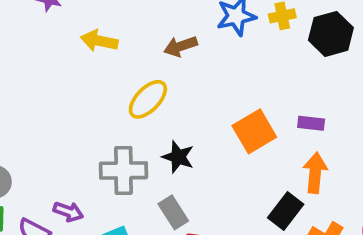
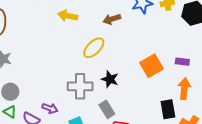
black rectangle: (286, 211) -> (168, 109), turned -48

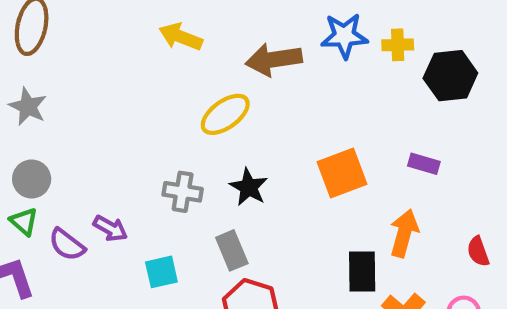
brown arrow: (112, 19) -> (274, 60), size x1.4
purple rectangle: (182, 62) -> (424, 164), moved
gray cross: (80, 86) -> (183, 192), size x0.7

